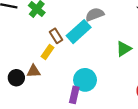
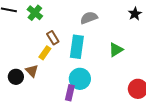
cyan rectangle: (79, 32) -> (77, 47), moved, turned -40
brown triangle: (34, 71) -> (32, 71), turned 48

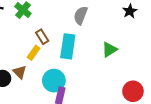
gray semicircle: (89, 18) -> (81, 15), turned -48
cyan circle: (80, 79) -> (54, 81), moved

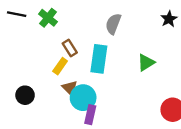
brown triangle: (20, 72) -> (70, 88), moved

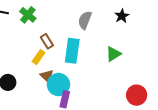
black star: (169, 19) -> (122, 16), moved

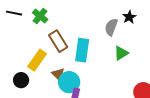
gray semicircle: (85, 20) -> (111, 27), moved
brown rectangle: (47, 41) -> (58, 41), size x1.5
yellow rectangle: (38, 57) -> (37, 60), moved, size x1.5

